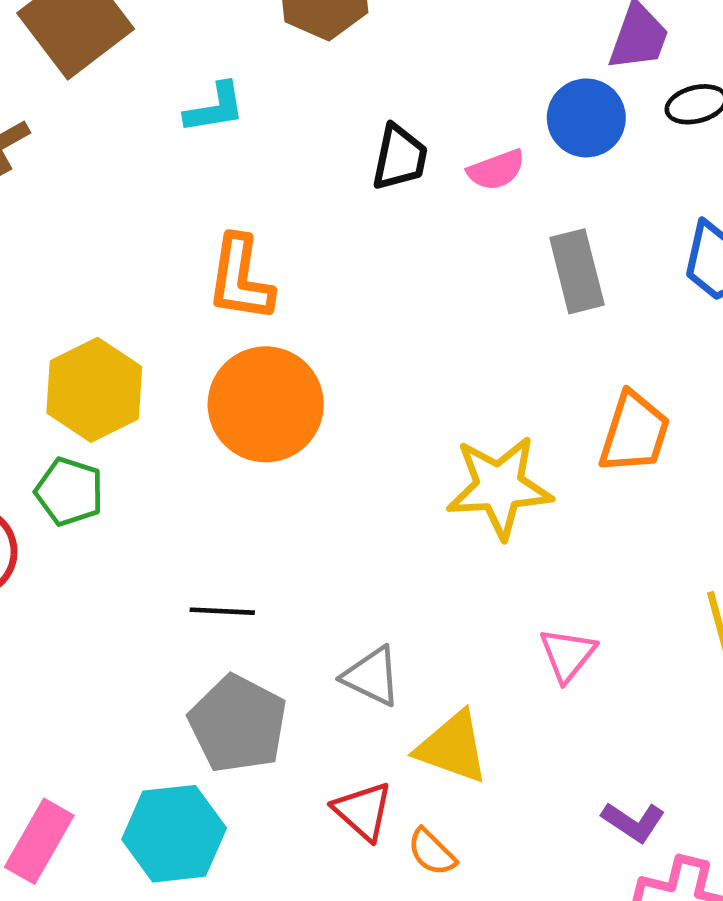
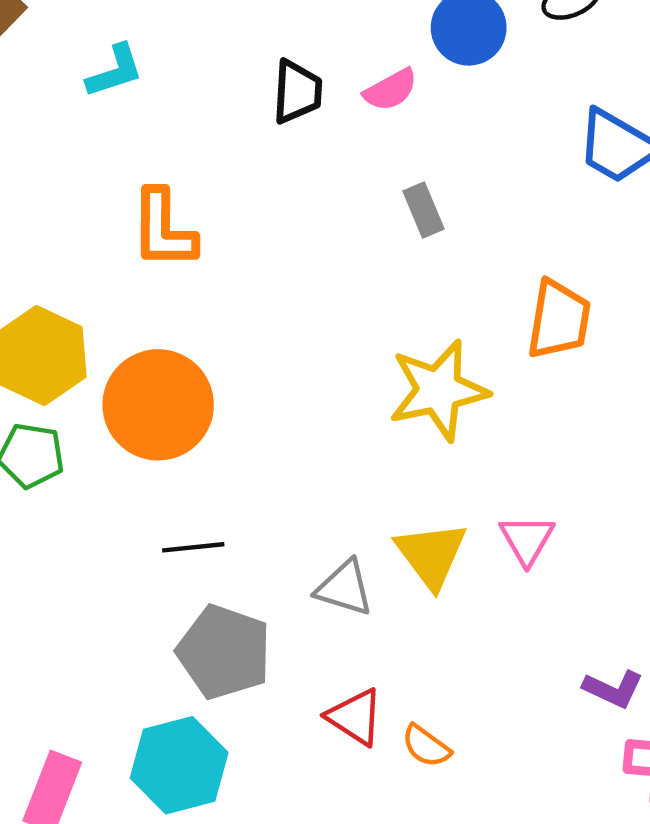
gray rectangle: (577, 271) -> (424, 210), moved, size x0.7
orange circle: (266, 404) -> (158, 405), moved
yellow triangle: (452, 747) -> (431, 555), moved, turned 42

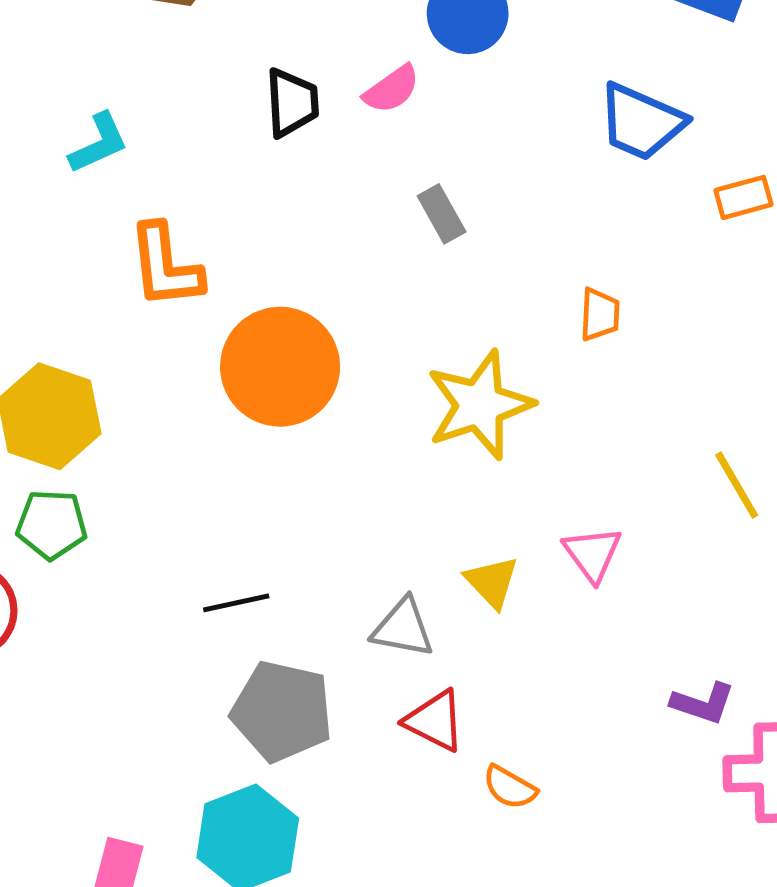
cyan L-shape: (115, 71) -> (99, 143), moved
orange trapezoid: (559, 319) -> (600, 315), size x0.6
orange circle: (158, 405) -> (280, 367), moved
yellow triangle: (431, 555) -> (492, 582), size x0.7
red triangle: (355, 717) -> (435, 721), moved

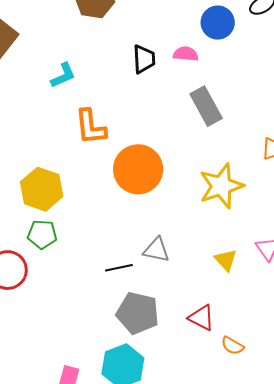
pink semicircle: (392, 89) -> (186, 54), turned -140
gray rectangle: (442, 214) -> (206, 106), size x1.6
gray triangle: (403, 628) -> (156, 250), moved

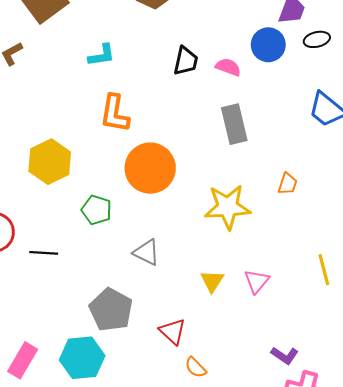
green pentagon: (42, 234) -> (97, 210), moved
black line: (119, 268) -> (44, 253), moved

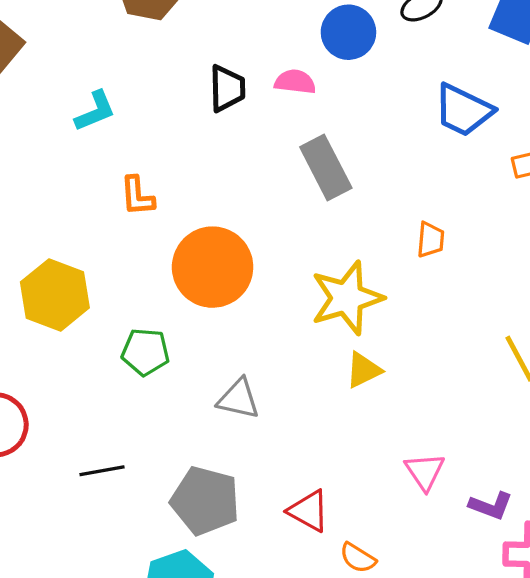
orange L-shape: (115, 113) -> (137, 196), size x0.7
black line: (44, 253) -> (102, 471), moved
yellow triangle: (212, 281) -> (364, 370), moved, turned 45
pink triangle: (257, 281) -> (425, 471), moved

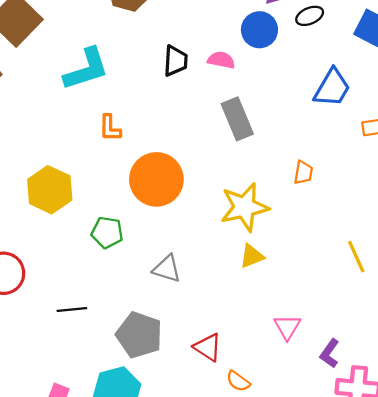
blue trapezoid: (463, 110) -> (332, 88), turned -90
cyan L-shape: (95, 111) -> (86, 69), size x1.6
purple L-shape: (491, 506) -> (330, 353), turned 100

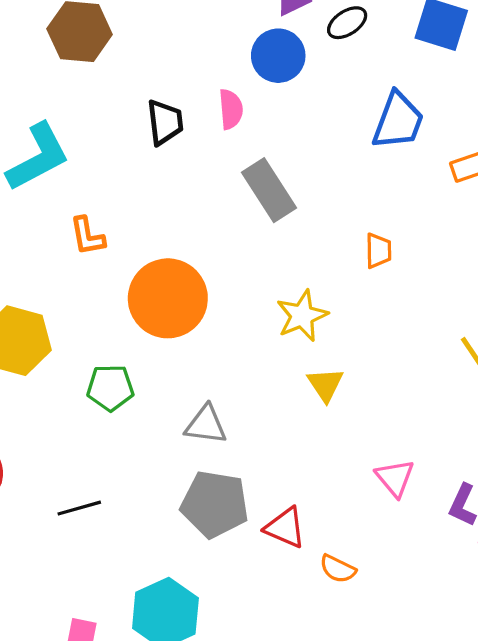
pink semicircle: (221, 60) -> (231, 109), turned 84
yellow star: (244, 207) -> (302, 316), size x0.7
yellow triangle: (252, 256) -> (325, 385), turned -32
gray pentagon: (139, 335) -> (215, 504), moved

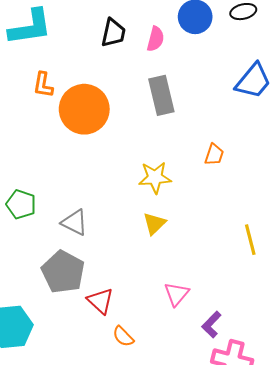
orange circle: (168, 298) -> (84, 109), moved
green pentagon: (110, 388) -> (21, 204), moved

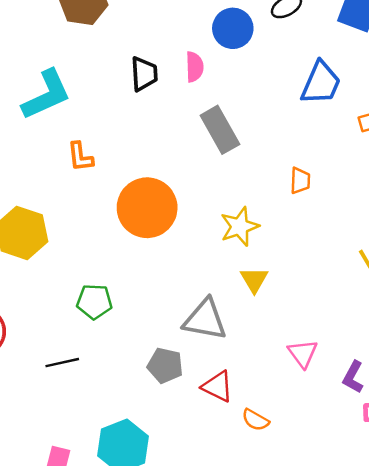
orange circle: (84, 109) -> (147, 208), moved
gray triangle: (74, 223) -> (205, 319), moved, size x1.4
gray pentagon: (63, 272) -> (165, 366), size x0.7

